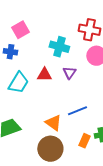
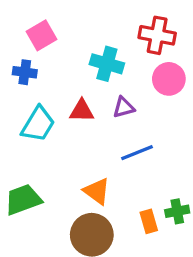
purple triangle: (69, 73) -> (124, 107), turned 40
blue line: (77, 111) -> (137, 153), moved
orange rectangle: (84, 141) -> (149, 221), turned -40

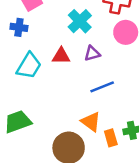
cyan cross: (107, 64) -> (80, 21), turned 30
orange triangle: (97, 191) -> (91, 122), moved

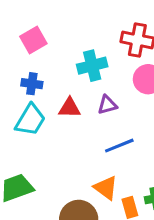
cyan cross: (80, 21) -> (92, 66), turned 30
blue cross: (19, 27) -> (32, 84), moved

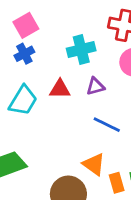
blue cross: (32, 84) -> (24, 54), moved, turned -36
blue line: (119, 146) -> (107, 125), turned 48

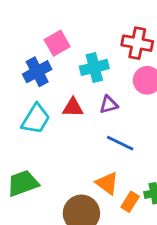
pink square: (26, 25) -> (57, 43), moved
blue cross: (24, 54) -> (37, 72), size x1.4
orange rectangle: (117, 183) -> (130, 202), turned 48

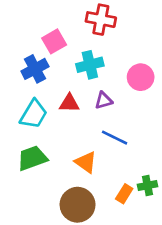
red cross: (137, 43) -> (101, 20), moved
green trapezoid: (23, 183) -> (32, 158), moved
orange triangle: (107, 183) -> (86, 162), moved

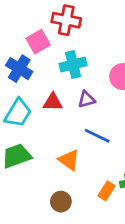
red cross: (101, 20) -> (66, 20), moved
blue cross: (35, 69) -> (19, 69), turned -30
brown circle: (78, 205) -> (61, 202), size x0.6

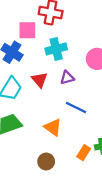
pink square: (38, 42) -> (27, 30), turned 30
red triangle: (53, 102) -> (40, 80), turned 49

